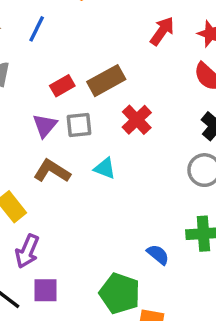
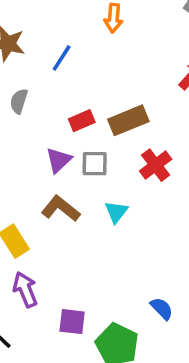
cyan triangle: (105, 168) -> (116, 212), turned 40
purple arrow: (27, 251) -> (25, 289), turned 128
purple square: (46, 290) -> (72, 322), moved

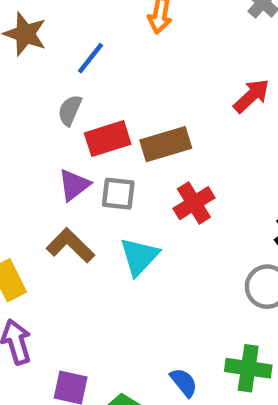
gray semicircle: (19, 101) -> (70, 110), moved
red rectangle: (82, 121) -> (108, 139), size x1.4
cyan triangle: (116, 212) -> (139, 257), size x1.4

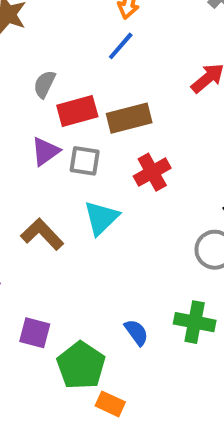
blue line: (90, 58) -> (121, 46), moved
brown L-shape: (71, 246) -> (42, 234), moved

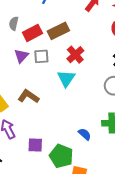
cyan triangle: (101, 218) -> (66, 78), moved

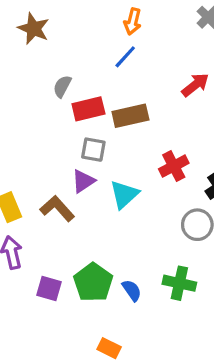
red cross: (75, 55) -> (174, 166), moved
purple triangle: (21, 56) -> (83, 181), moved
green pentagon: (61, 156) -> (93, 282), moved

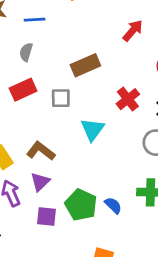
blue line: (125, 57) -> (35, 20), moved, turned 55
red rectangle: (88, 109) -> (23, 90), moved
purple triangle: (83, 181) -> (40, 182), moved

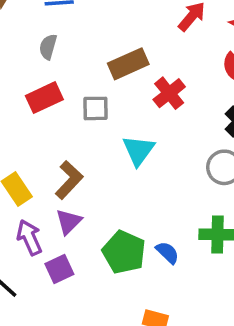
red cross: (128, 99) -> (169, 93), moved
brown L-shape: (41, 151) -> (69, 180), turned 96
purple square: (46, 217) -> (59, 269), moved, turned -30

